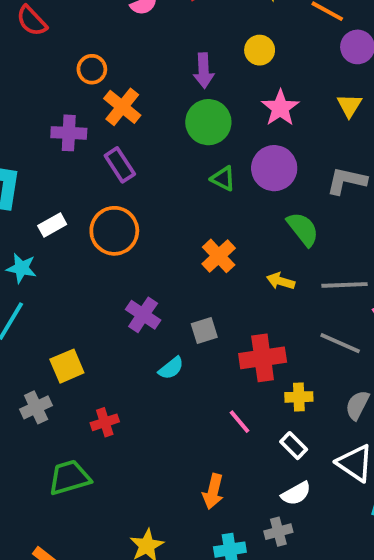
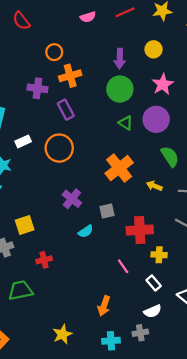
orange cross: (122, 107) -> (70, 76), turned 30
orange cross: (219, 256) -> (119, 168), size x1.4

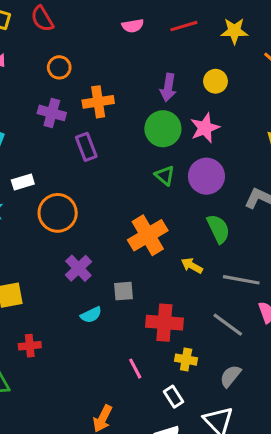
orange circle: (54, 52) -> (59, 67), moved
pink star: (163, 84) -> (205, 128), moved
orange circle: (59, 148) -> (58, 213), moved

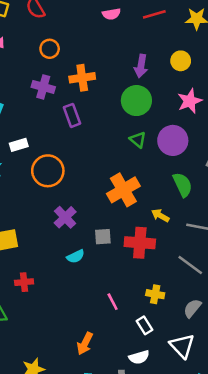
pink star: (205, 128) -> (190, 101), moved
red cross: (164, 323) -> (140, 243), moved

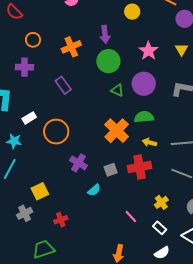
yellow circle: (181, 61) -> (132, 12), moved
orange cross: (82, 78) -> (71, 47), moved
purple cross: (43, 87) -> (25, 67), moved
green semicircle: (183, 185) -> (144, 117), moved, turned -54
yellow cross: (155, 294) -> (161, 202), turned -32

